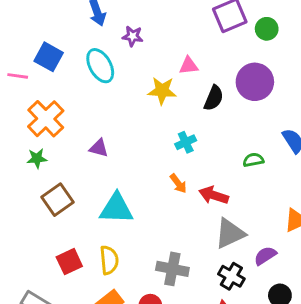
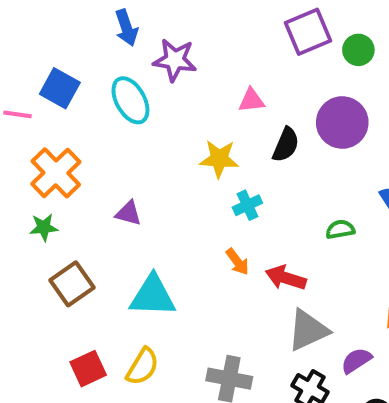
purple star: (133, 36) -> (175, 60), size x1.5
yellow star: (162, 91) -> (219, 159), moved
yellow semicircle: (109, 260) -> (143, 367), turned 36

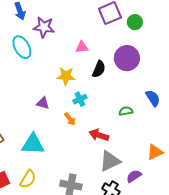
purple triangle: (128, 213) -> (43, 103), moved
orange arrow: (237, 262) -> (70, 119), moved

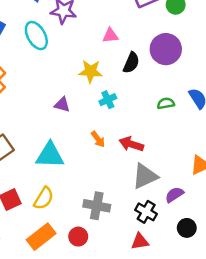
green semicircle: (126, 111) -> (166, 103), moved
orange arrow: (70, 119) -> (98, 139), moved

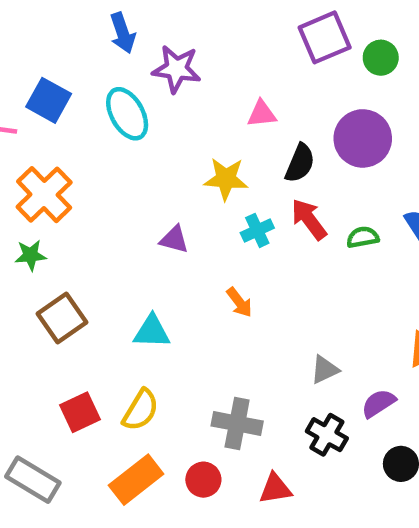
red arrow: (131, 144) -> (309, 219), moved, turned 35
cyan triangle: (50, 155) -> (152, 331), size x0.7
gray triangle: (145, 176) -> (325, 370), size x0.6
red triangle: (140, 241) -> (275, 489), moved

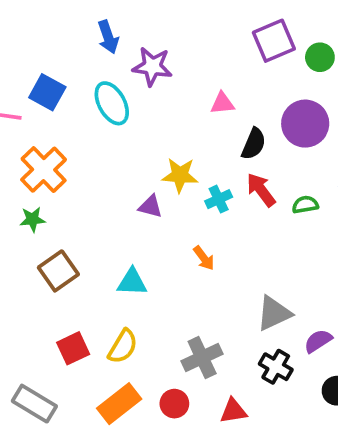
yellow star: (226, 179) -> (180, 175), moved
gray triangle: (325, 370) -> (274, 313), size x1.5
gray cross: (237, 423) -> (202, 358), turned -36

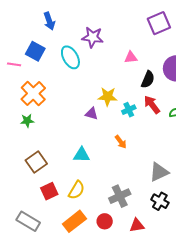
blue arrow: (108, 37) -> (49, 21), moved
brown square: (58, 271) -> (36, 162), moved

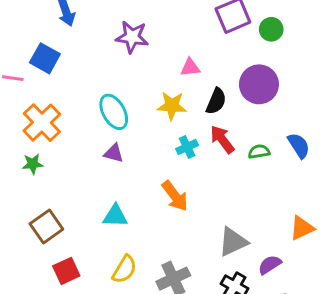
cyan ellipse: (70, 57) -> (114, 112), moved
yellow star: (108, 97) -> (172, 106), moved
purple triangle: (92, 114) -> (114, 153), moved
orange arrow: (121, 142) -> (175, 196), size x1.5
yellow semicircle: (76, 190) -> (124, 269), moved

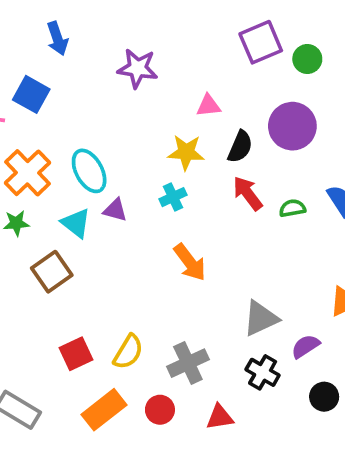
cyan ellipse: (114, 112) -> (89, 171), moved
cyan cross: (187, 147) -> (173, 197), moved
cyan triangle: (115, 216) -> (76, 223), moved, turned 36
brown square: (46, 227) -> (52, 272), moved
red square: (66, 271) -> (76, 354), moved

